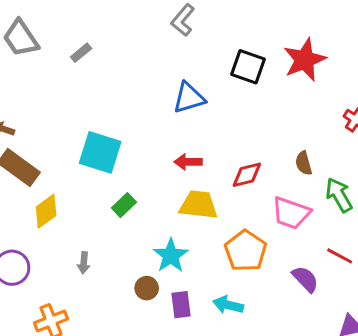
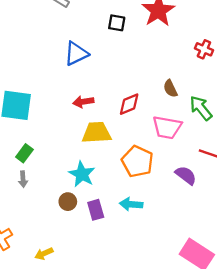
black square: (248, 67) -> (117, 23), size x0.7
green rectangle: (124, 205) -> (24, 153), moved
gray arrow: (84, 263) -> (23, 179), moved

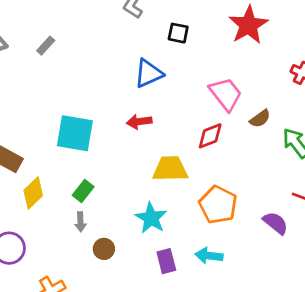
black square: (117, 23) -> (178, 33), moved
brown semicircle: (170, 89) -> (260, 119), turned -102
red arrow: (83, 102) -> (139, 122), moved
pink trapezoid: (167, 127) -> (226, 94), moved, turned -140
brown circle: (68, 202) -> (104, 249), moved

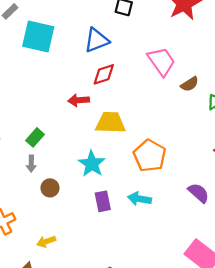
red arrow: (139, 122) -> (79, 100), moved
cyan square: (75, 133) -> (38, 36), moved
red diamond: (210, 136) -> (104, 74), moved
purple semicircle: (275, 223) -> (199, 193), moved

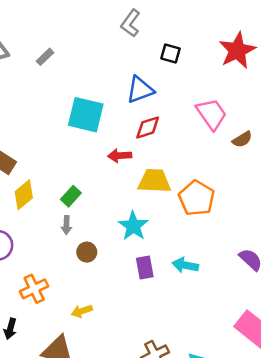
cyan square: (38, 36) -> (86, 115), moved
orange pentagon: (150, 156) -> (197, 198), moved

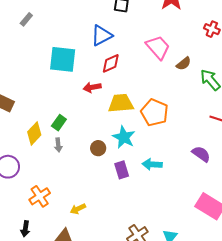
yellow diamond: (24, 195) -> (34, 133), moved
cyan star: (133, 226) -> (124, 137), moved
brown circle: (87, 252) -> (98, 148), moved

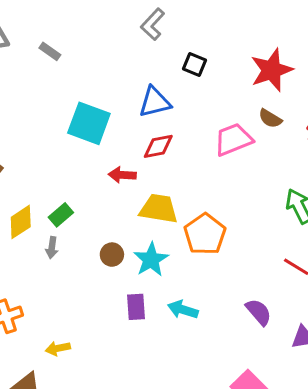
gray rectangle: (26, 19) -> (50, 51), turned 72
pink trapezoid: (158, 47) -> (233, 139), turned -84
brown semicircle: (184, 64) -> (270, 119), moved, turned 56
brown circle: (98, 148) -> (112, 255), moved

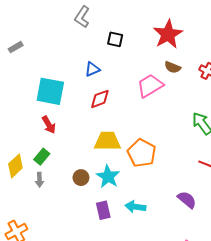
gray rectangle: (50, 51) -> (16, 47), turned -56
blue triangle: (155, 102) -> (92, 69), size x0.7
red arrow: (122, 175) -> (49, 125), moved, turned -114

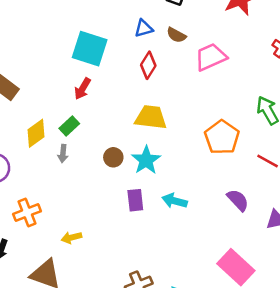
brown semicircle: (173, 67) -> (176, 35), moved
red diamond: (100, 99) -> (148, 65), turned -45
red arrow: (49, 125) -> (83, 89), turned 54
orange pentagon: (142, 153) -> (222, 137), moved

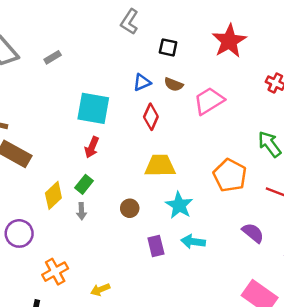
cyan star: (146, 160) -> (179, 205), moved

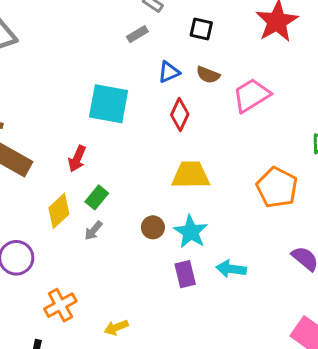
gray rectangle: (53, 57) -> (137, 34), moved
red arrow: (92, 147) -> (77, 159), moved
cyan star: (179, 205) -> (191, 232), moved
gray arrow: (81, 211) -> (93, 231), turned 42

